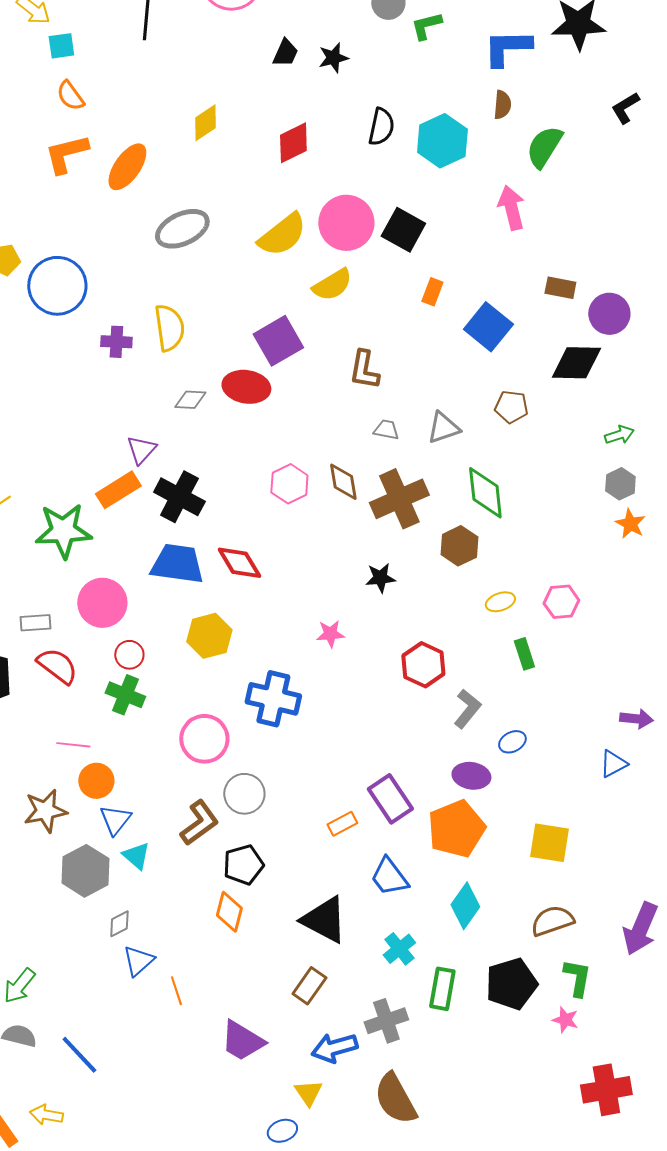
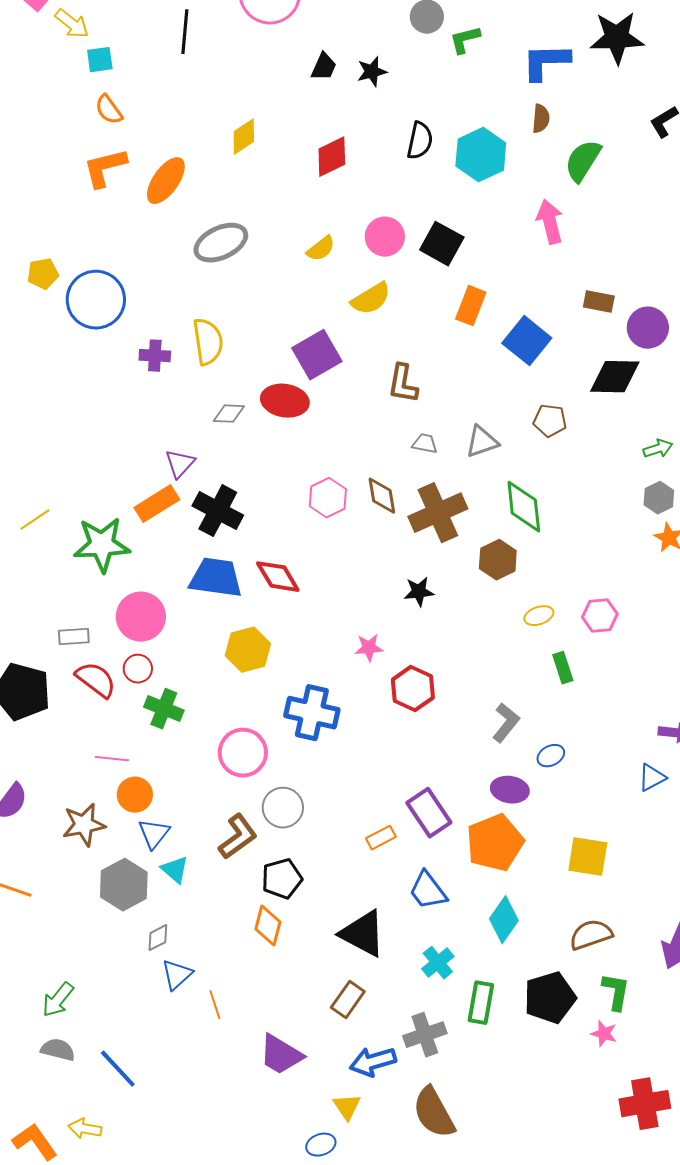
pink circle: (346, 223) -> (385, 237), size x0.7
yellow semicircle: (282, 235) -> (321, 249), size x0.6
orange rectangle: (432, 292) -> (471, 306), size x1.4
red circle: (129, 655) -> (138, 669), moved
red hexagon: (423, 665) -> (413, 689), moved

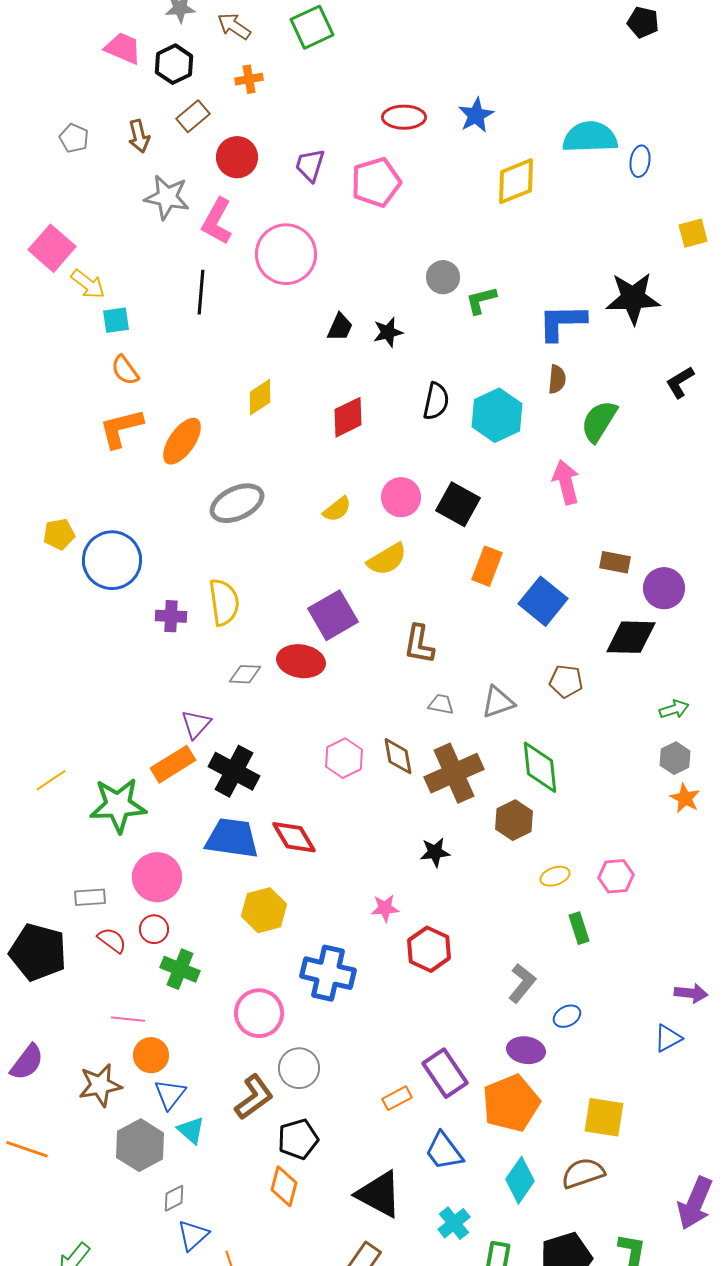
red semicircle: (96, 680) -> (112, 940), size x0.7
brown semicircle: (591, 935) -> (583, 1173), moved

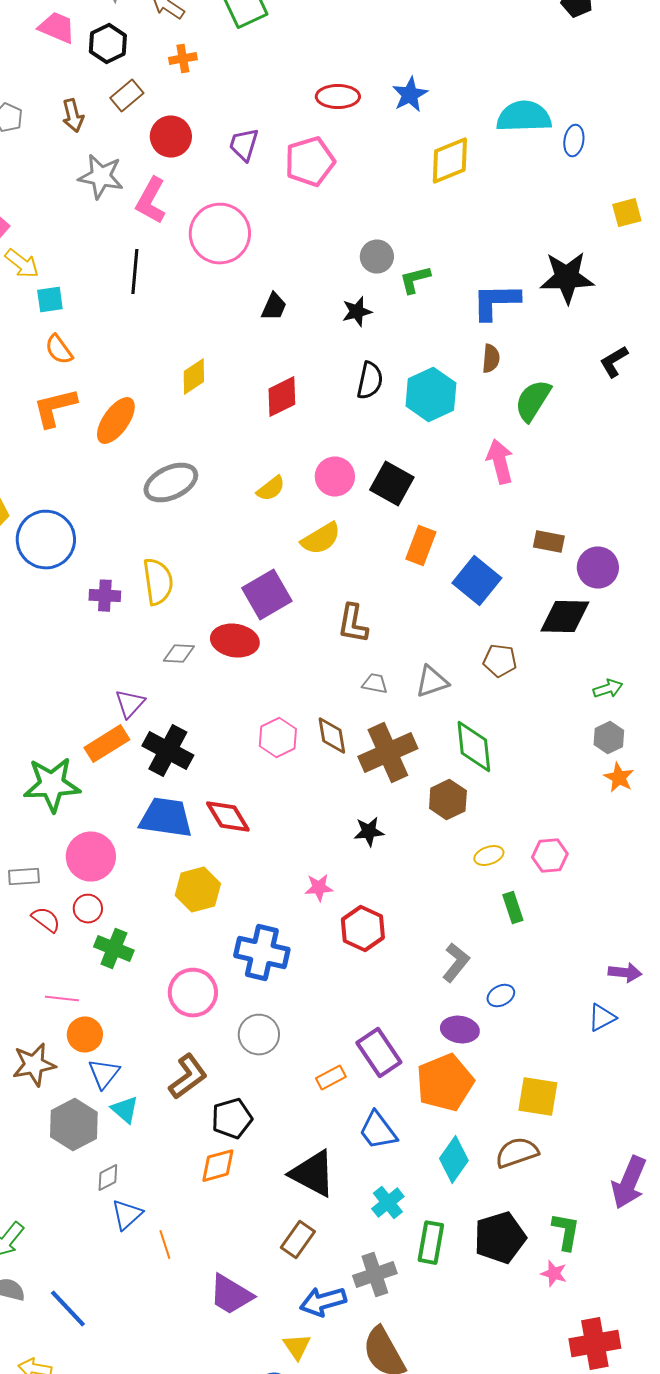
black star: (388, 332) -> (357, 312), moved
gray circle: (299, 1068) -> (259, 1035), moved
orange diamond: (284, 1186) -> (218, 1166), turned 60

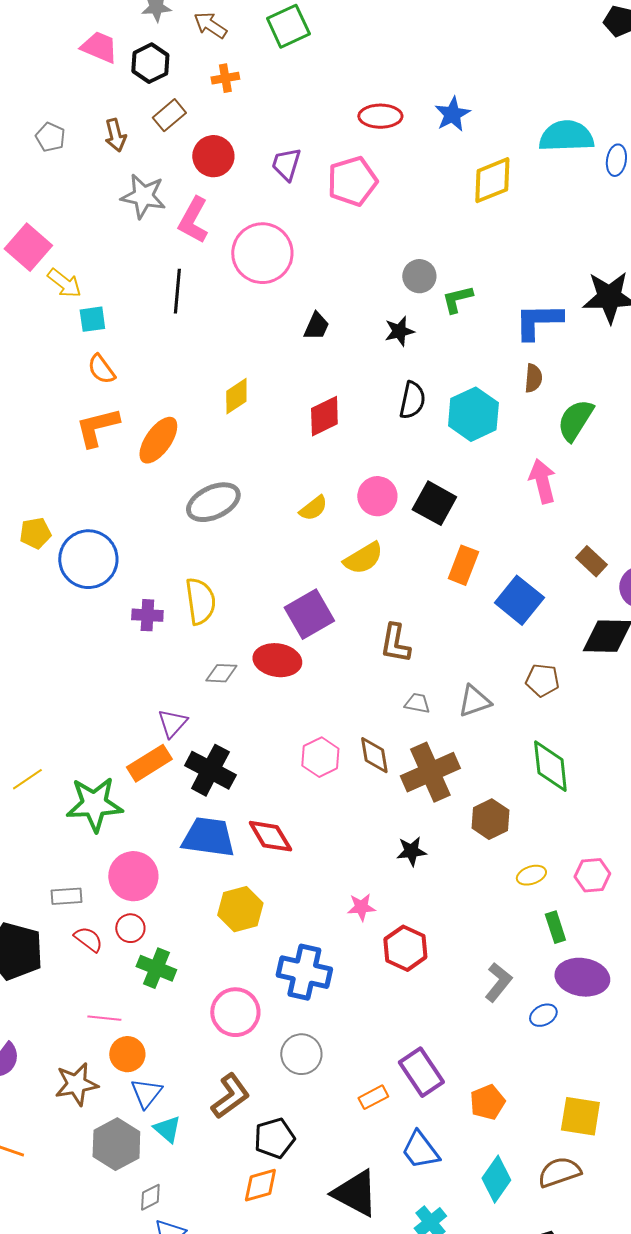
brown rectangle: (549, 542) -> (591, 561), turned 32
green diamond: (474, 747) -> (550, 766), moved
purple ellipse: (460, 1030) -> (582, 977), moved, size x1.4
orange pentagon: (445, 1083) -> (487, 1102), size x0.6

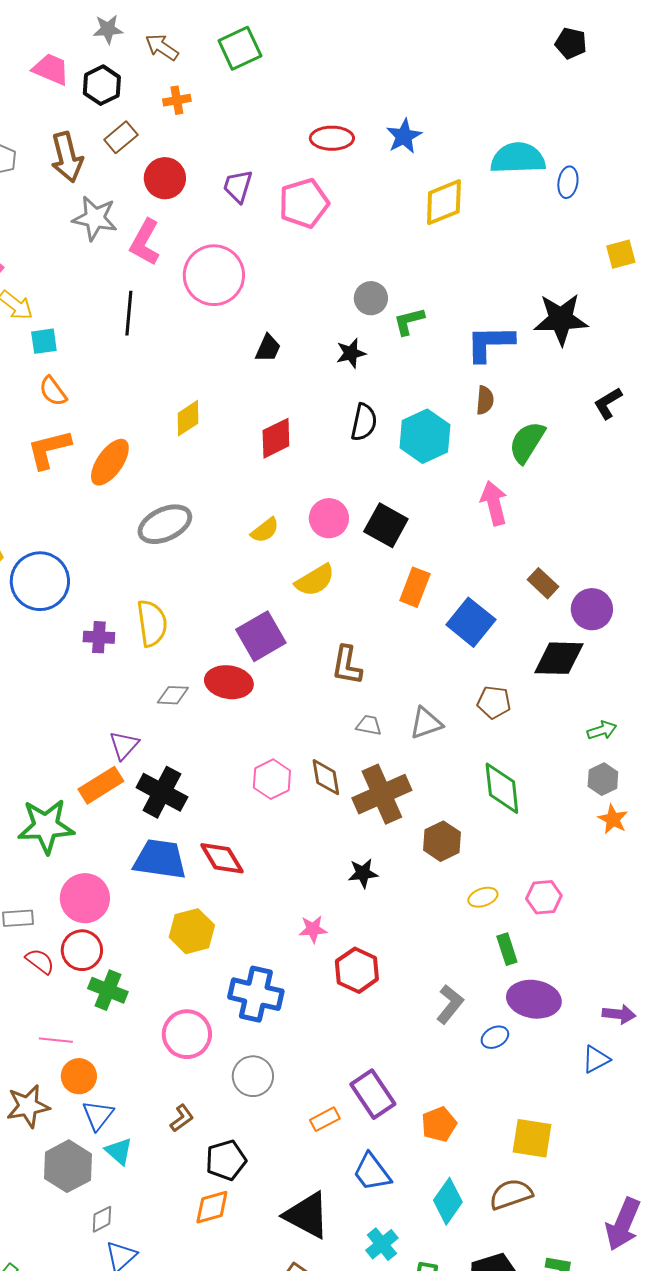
brown arrow: (115, 135) -> (67, 157), size x1.5
red circle: (130, 928) -> (82, 950), size x1.4
brown L-shape: (230, 1096) -> (182, 1118), size x0.6

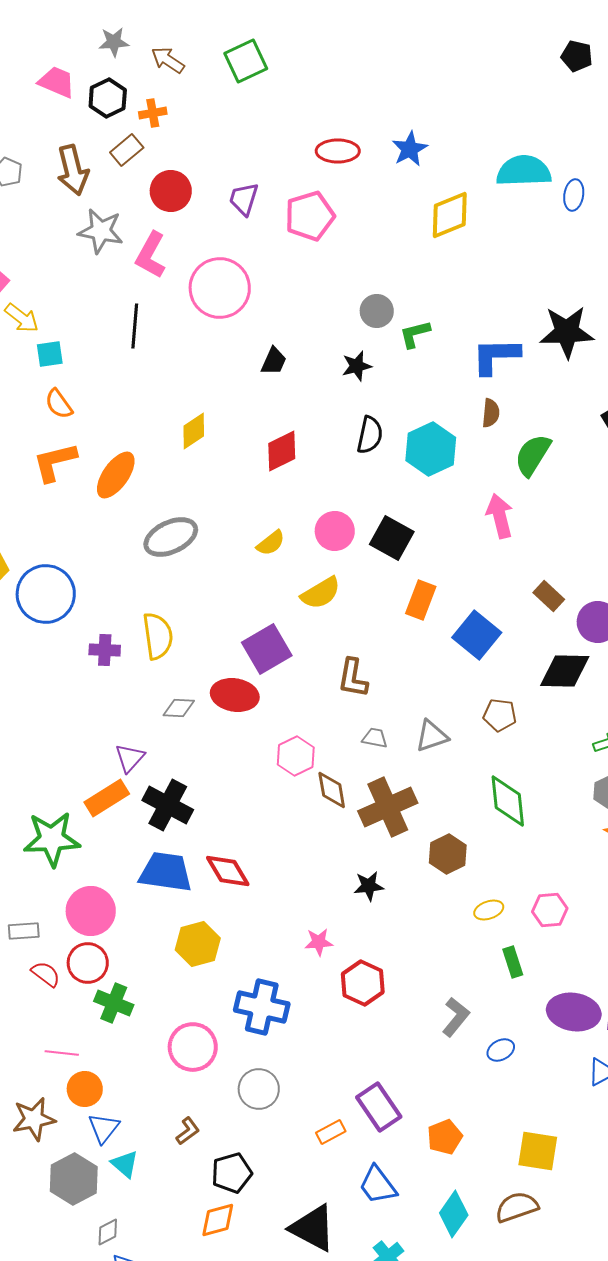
orange cross: (177, 100) -> (153, 113), moved
pink hexagon: (272, 779) -> (296, 756), moved
purple ellipse: (534, 999) -> (574, 1012), moved

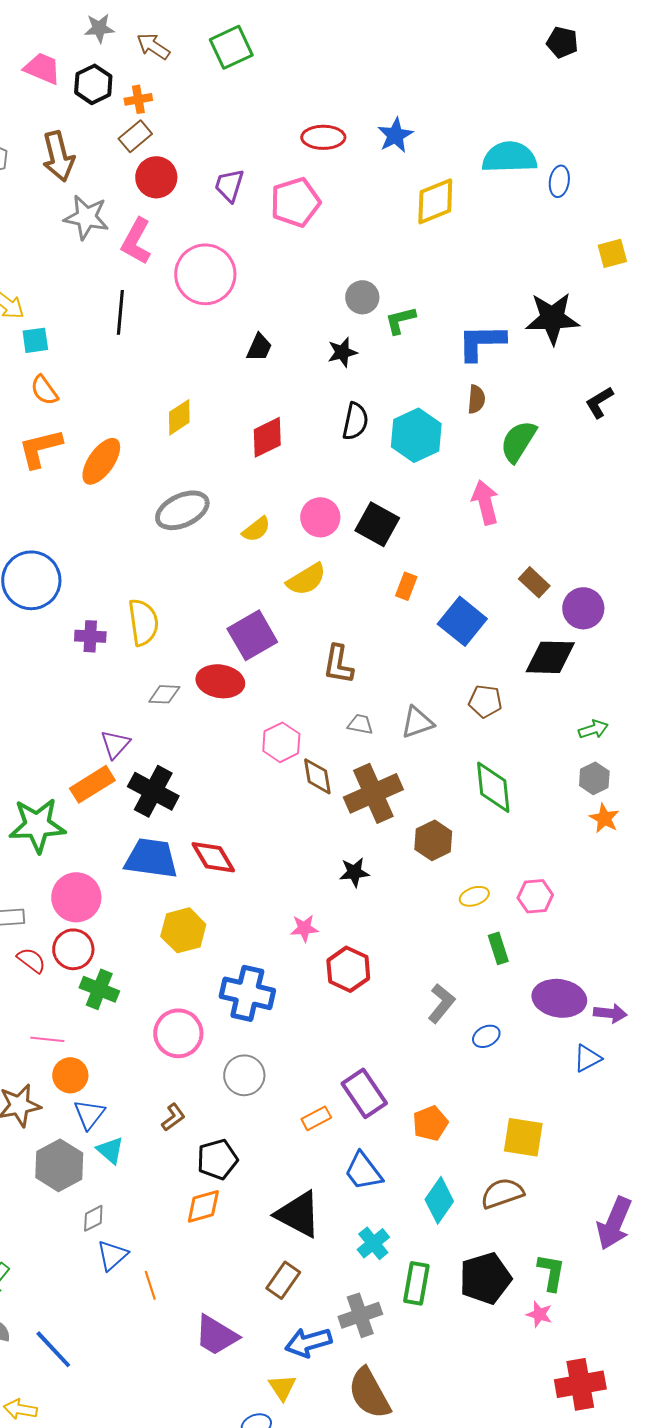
brown rectangle: (127, 150) -> (135, 136), moved
gray ellipse: (171, 537) -> (182, 510), moved
orange rectangle: (421, 600) -> (406, 586), size x0.7

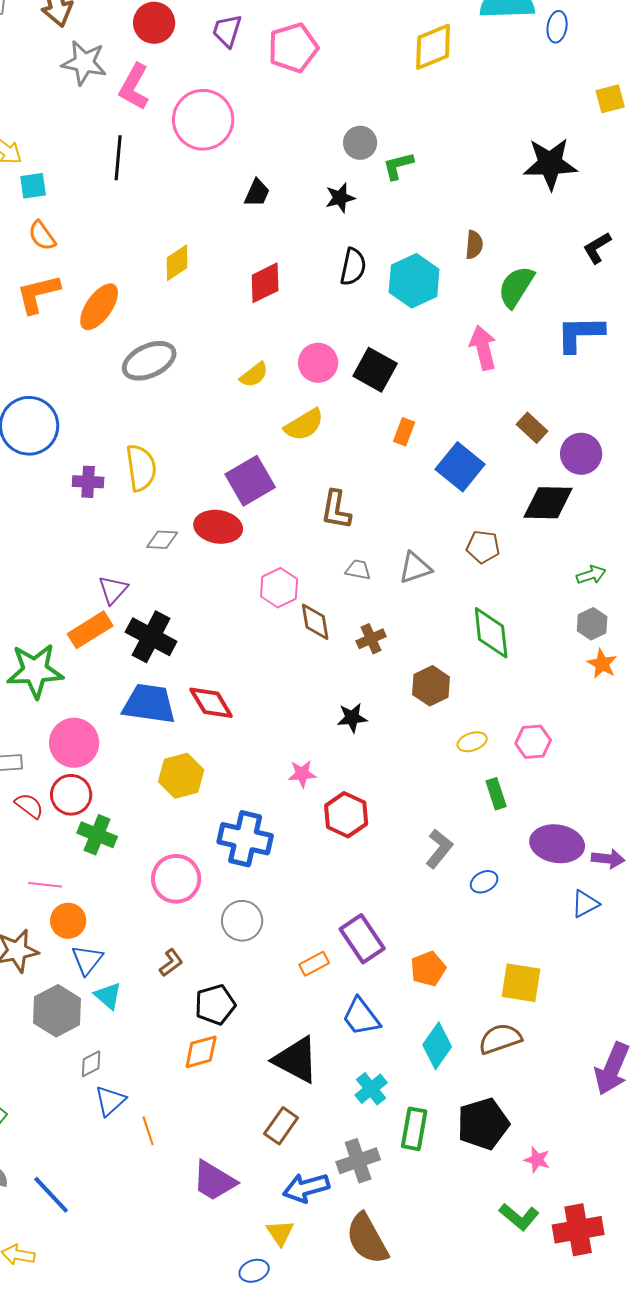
blue L-shape: (481, 342) -> (580, 334), moved
gray ellipse: (182, 510) -> (149, 361), moved
brown cross: (373, 793) -> (371, 639), size x0.5
green L-shape: (551, 1272) -> (519, 1217), moved, turned 120

